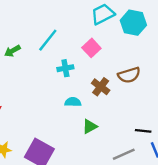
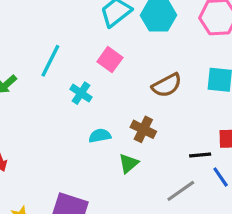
cyan cross: (65, 68) -> (81, 93), turned -35
brown cross: (101, 87) -> (143, 129), moved

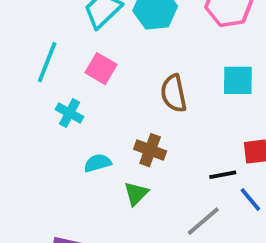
cyan line: (50, 61) -> (47, 62), moved
brown semicircle: (167, 85) -> (174, 93), turned 112

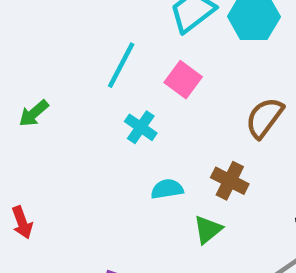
brown semicircle: (174, 93) -> (264, 118), turned 42

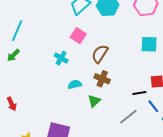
cyan line: (121, 65) -> (17, 31), moved
brown semicircle: (264, 118) -> (100, 54), moved

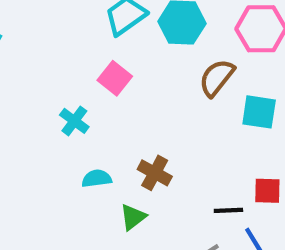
brown semicircle: (100, 54) -> (217, 78), moved

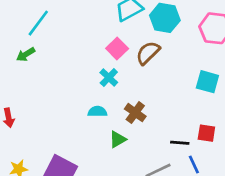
brown semicircle: (217, 78) -> (148, 53), moved
cyan cross: (74, 121) -> (109, 77), moved

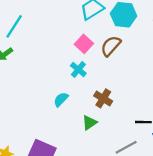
cyan semicircle: (97, 112) -> (61, 99), moved, turned -42

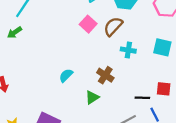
cyan cross: (78, 69) -> (128, 50), moved, turned -32

